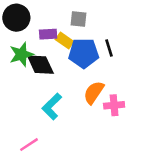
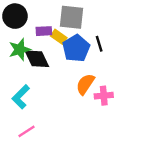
gray square: (79, 19) -> (71, 17), size x1.6
blue pentagon: (84, 53) -> (76, 48), turned -30
cyan L-shape: (52, 106) -> (21, 97), moved

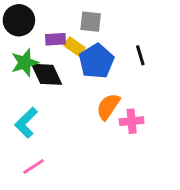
gray square: (71, 17) -> (91, 22), size x0.7
black line: (99, 44) -> (140, 55), moved

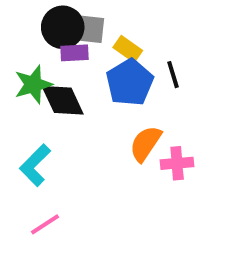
black circle: (19, 20) -> (63, 27), moved
gray square: (91, 22) -> (90, 29), moved
yellow rectangle: (75, 47) -> (128, 49), moved
black line: (140, 55) -> (173, 75), moved

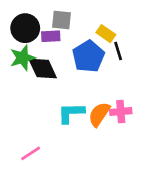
black circle: (63, 27) -> (25, 28), moved
yellow rectangle: (128, 49) -> (106, 34), moved
orange semicircle: (145, 144) -> (99, 114), moved
cyan L-shape: (35, 165) -> (71, 113), moved, turned 44

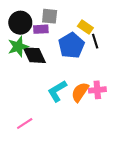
cyan L-shape: (71, 113) -> (57, 91), turned -30

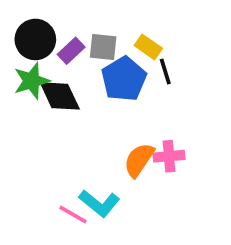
gray square: (50, 16) -> (103, 47), moved
purple rectangle: (41, 29) -> (71, 51), turned -40
cyan L-shape: (57, 91) -> (99, 203), moved, turned -110
pink line: (25, 124) -> (73, 215), moved, turned 63

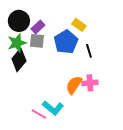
gray square: (103, 47) -> (37, 41), moved
black line: (165, 71) -> (89, 51), moved
black diamond: (60, 96) -> (19, 60), moved, turned 65

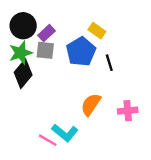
pink cross: (90, 83) -> (128, 111), moved

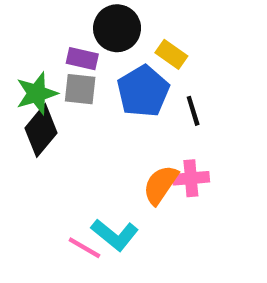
black circle: (23, 26) -> (117, 28), moved
purple rectangle: (46, 33) -> (82, 59), turned 56
pink cross: (128, 111) -> (191, 178), moved

